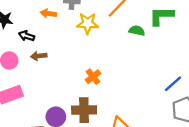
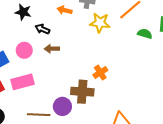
brown cross: (84, 110) -> (82, 92), moved

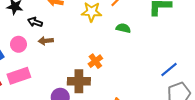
green semicircle: (145, 34) -> (123, 28), moved

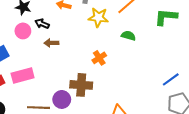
pink circle: (18, 44) -> (23, 31), moved
orange cross: (95, 61) -> (99, 58), moved

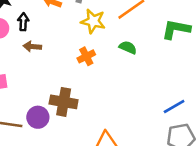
black arrow: (42, 24) -> (23, 22), turned 64
orange cross: (99, 58) -> (86, 56), moved

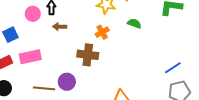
brown cross: (64, 102) -> (88, 55), moved

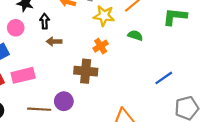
pink circle: (33, 14) -> (16, 28), moved
blue line: (173, 68) -> (164, 78), moved

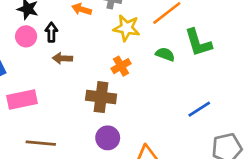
green L-shape: (175, 17) -> (198, 43), moved, turned -115
pink circle: (16, 28) -> (26, 36), moved
purple circle: (64, 101) -> (108, 138), moved

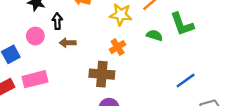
pink circle: (26, 36) -> (35, 36), moved

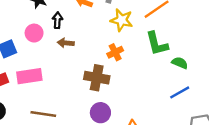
green L-shape: (182, 24) -> (157, 44), moved
green semicircle: (154, 35) -> (180, 63), moved

